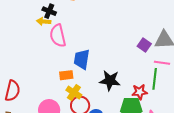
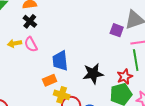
black cross: (49, 11) -> (30, 21), moved, turned 32
yellow arrow: (44, 21) -> (15, 43), moved
pink semicircle: (58, 36) -> (31, 44), size x0.7

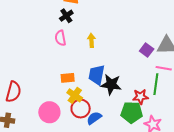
yellow arrow: (15, 43) -> (91, 40), moved, turned 80
blue trapezoid: (60, 61) -> (97, 75), moved

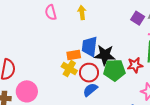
orange rectangle: (68, 78) -> (74, 55), moved
red circle: (81, 109) -> (89, 73), moved
pink circle: (49, 112) -> (27, 91), moved
green pentagon: (132, 112) -> (114, 70), moved

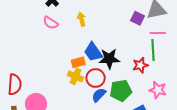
pink semicircle: (51, 12) -> (51, 23), turned -35
blue trapezoid: (90, 46) -> (93, 52), turned -35
green pentagon: (114, 70) -> (121, 91), moved

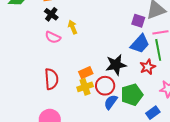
yellow arrow: (82, 19) -> (73, 27), moved
blue trapezoid: (93, 52) -> (140, 44), moved, turned -95
yellow cross: (76, 76) -> (85, 87), turned -35
red semicircle: (15, 84) -> (51, 79), moved

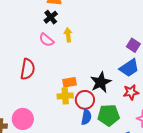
black star: (116, 65) -> (101, 82), turned -30
red semicircle: (51, 79) -> (28, 69), moved
blue semicircle: (111, 102) -> (86, 117), turned 140

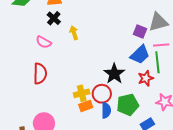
pink semicircle: (47, 40) -> (44, 42), moved
orange rectangle: (70, 82) -> (86, 106), moved

